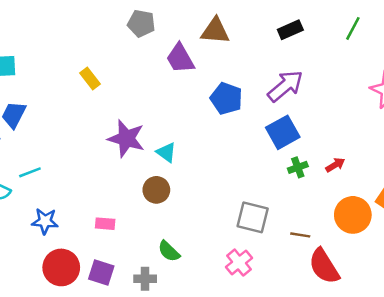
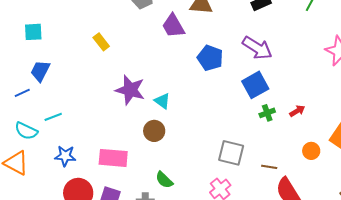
purple arrow: (285, 86) -> (257, 48), turned 72
orange circle: (353, 215) -> (311, 151), size x0.6
pink rectangle: (105, 224) -> (113, 158), size x1.8

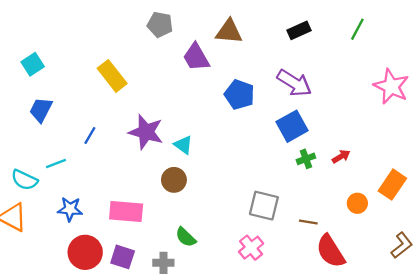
cyan square: (33, 32) -> (33, 64), turned -30
yellow rectangle: (101, 42) -> (112, 76), size x1.5
blue line: (22, 93) -> (90, 136), moved, turned -35

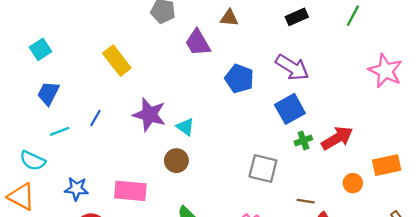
brown triangle: (229, 32) -> (229, 18), size x0.7
red arrow: (341, 157) -> (337, 138), size x1.8
cyan line: (56, 164) -> (60, 131), moved
orange rectangle: (392, 185) -> (387, 165), turned 44
gray square: (264, 206) -> (263, 168), moved

